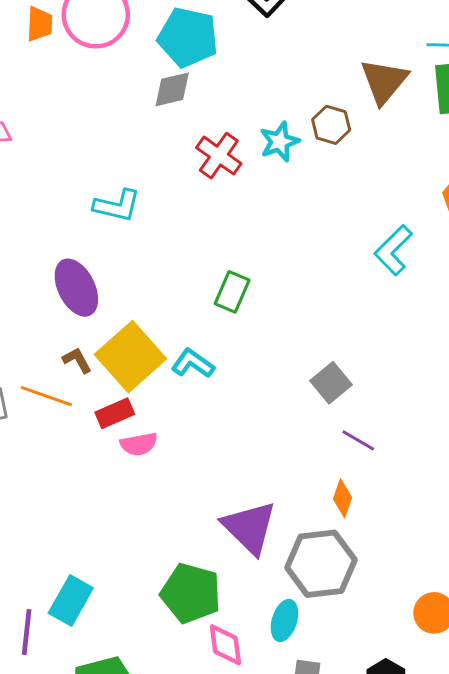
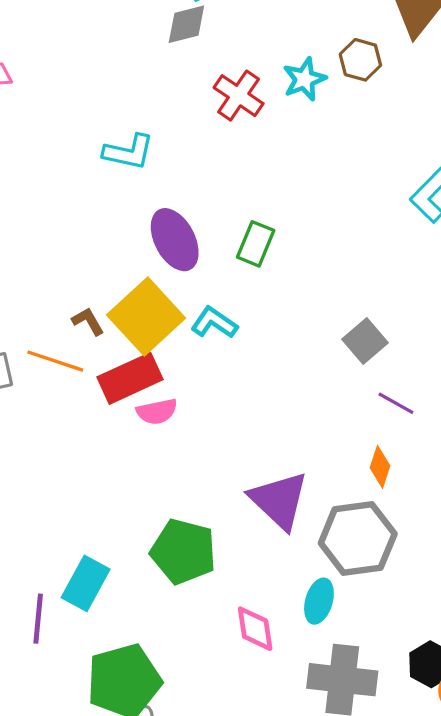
purple ellipse: (76, 288) -> (175, 240), moved
red rectangle: (115, 413) -> (130, 378), size x1.5
green pentagon: (191, 593) -> (183, 551), moved

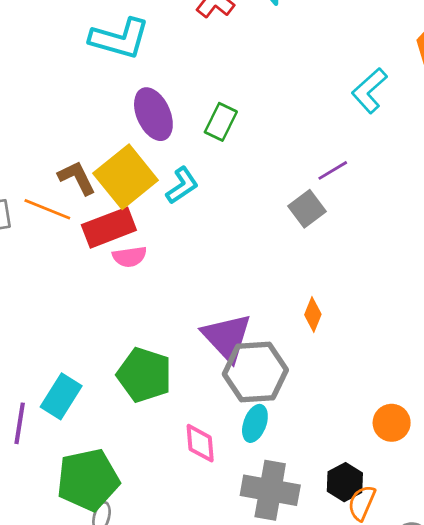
cyan L-shape: (129, 152) -> (120, 39), size x1.4
brown L-shape: (88, 321) -> (77, 178), size x1.4
cyan L-shape: (214, 323) -> (182, 185), turned 108
purple line: (396, 403) -> (333, 170), moved, turned -64
gray hexagon: (358, 539) -> (255, 372), moved

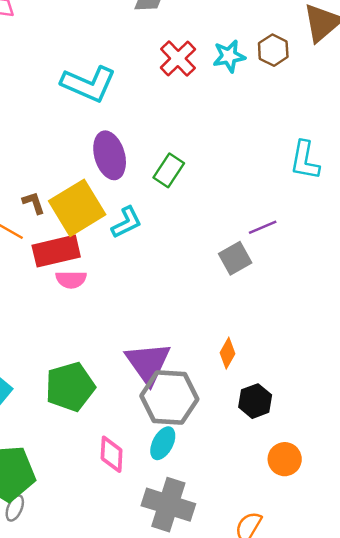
cyan L-shape: (369, 91) -> (305, 160), turned -45
brown L-shape: (77, 178) -> (34, 203), size x0.7
green pentagon: (144, 375) -> (70, 387), turned 30
black hexagon: (345, 482) -> (255, 401), moved

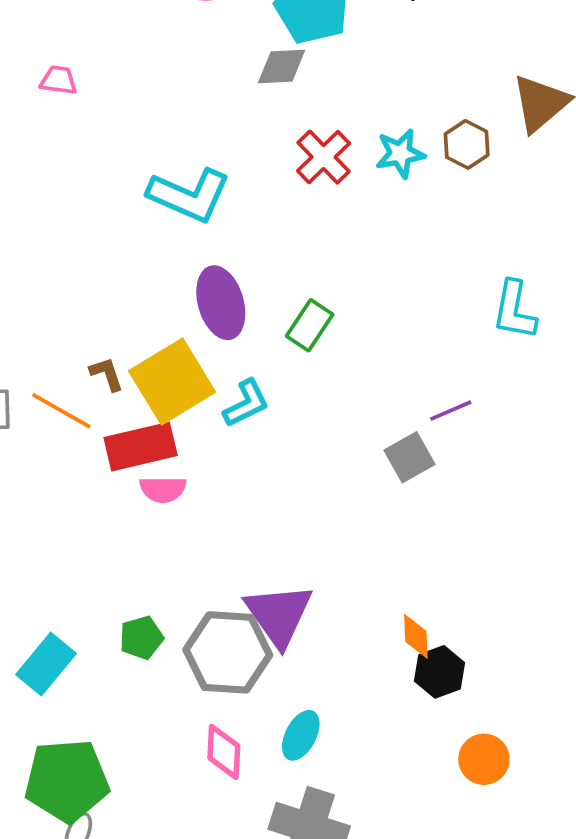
orange diamond: (228, 353) -> (416, 636), moved, turned -32
green pentagon: (70, 387) -> (141, 638), moved, size x0.6
gray hexagon: (169, 397) -> (228, 652), moved

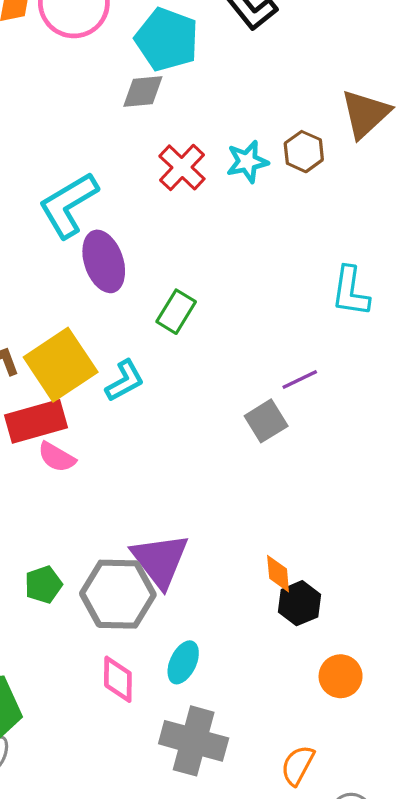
cyan L-shape: (189, 195) -> (68, 205), turned 128
purple ellipse: (221, 303) -> (104, 261), moved
pink semicircle: (163, 489) -> (57, 457), turned 33

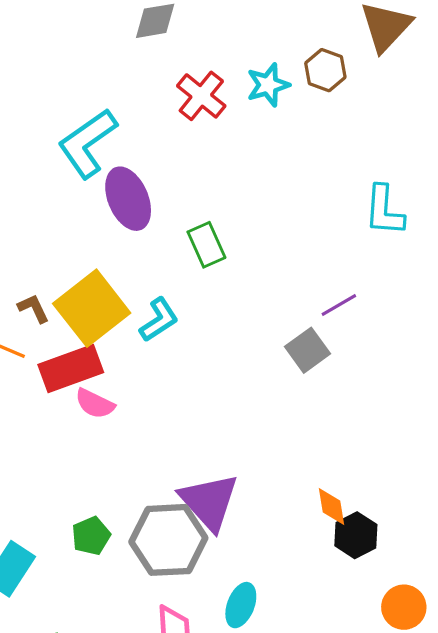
green rectangle: (176, 312) -> (206, 245), turned -51

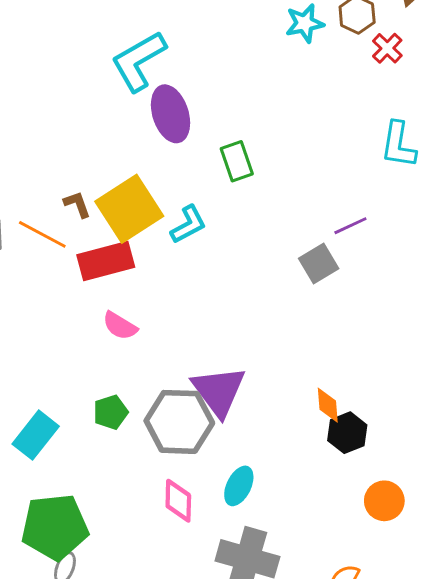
red cross: (201, 96) -> (387, 48), moved, size x0.7
pink semicircle: (95, 404) -> (120, 326), moved

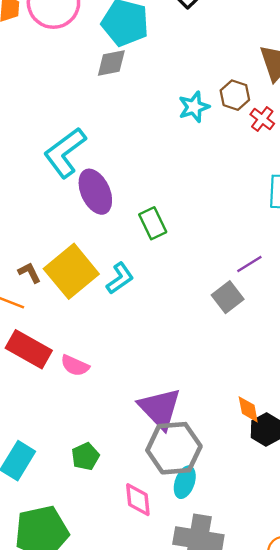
red rectangle: (106, 261) -> (29, 349), moved, turned 51
green pentagon: (111, 412) -> (85, 457), moved
gray hexagon: (179, 422) -> (174, 448), moved

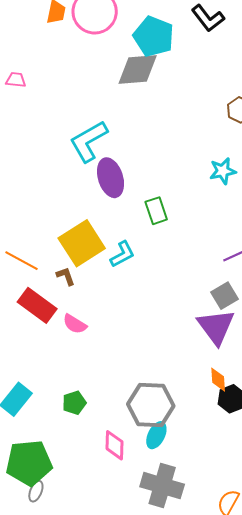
gray diamond: (111, 63) -> (138, 69), size x1.5
cyan star: (194, 107) -> (223, 171), moved
brown L-shape: (29, 273) -> (66, 276), moved
gray square: (228, 297) -> (225, 296), moved
purple triangle: (160, 408) -> (216, 327), moved

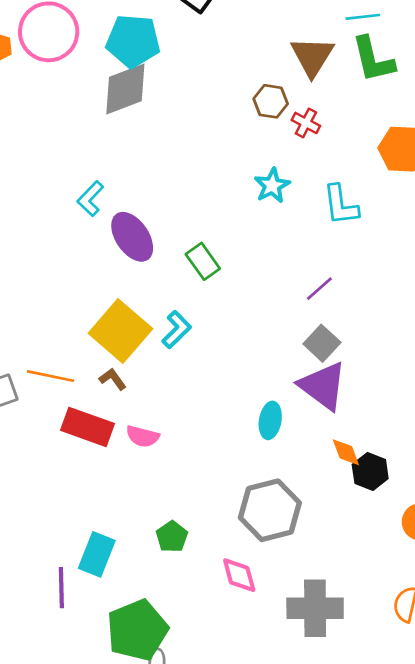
cyan L-shape: (89, 141) -> (90, 199), size x0.6
cyan ellipse: (156, 435) -> (270, 420), moved

